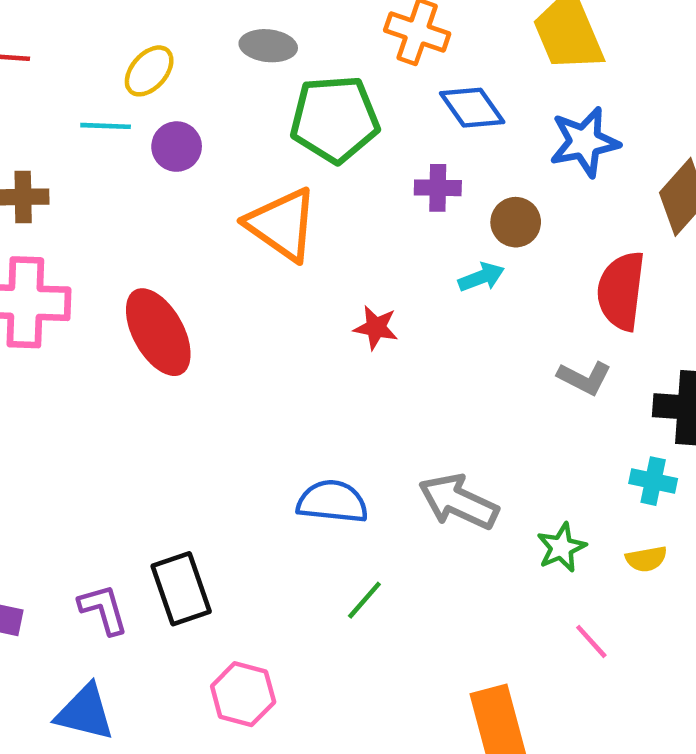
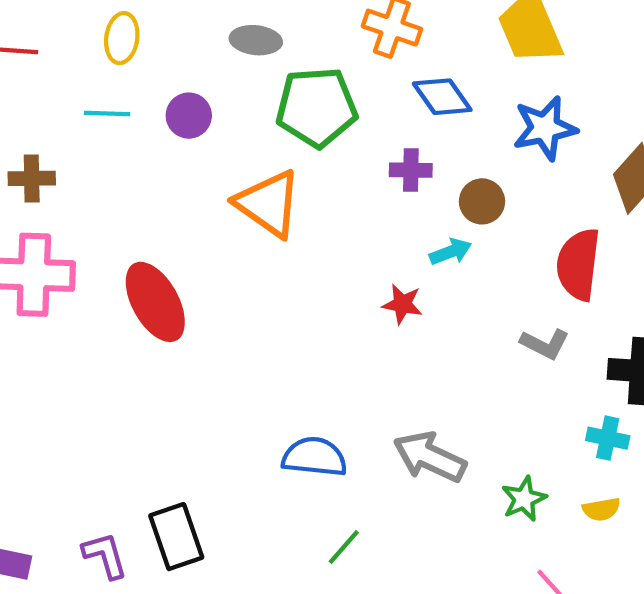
yellow ellipse: (149, 71) -> (122, 38), moved, turned -33
purple circle: (177, 147) -> (189, 116), moved
red star: (376, 328) -> (402, 304), moved

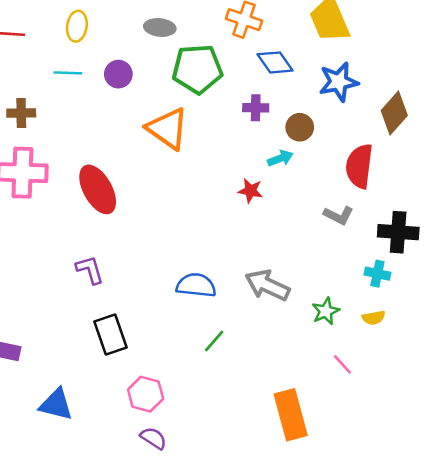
purple L-shape: (105, 555) -> (90, 270), moved

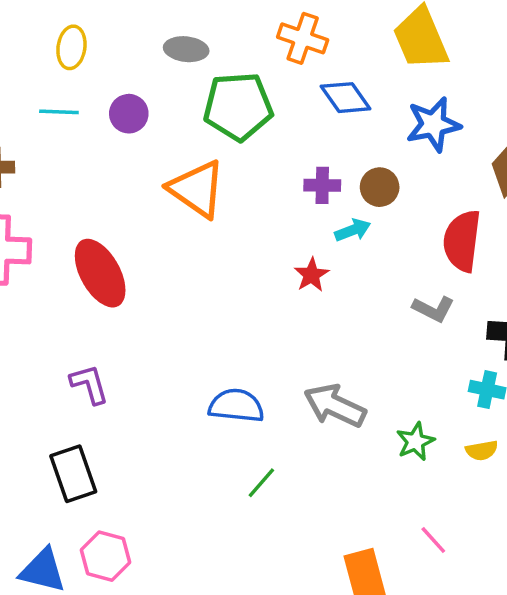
purple cross: (256, 108) -> (322, 185), moved
red star: (250, 191) -> (312, 275), turned 30
black rectangle: (111, 335) -> (73, 474), moved
pink line: (342, 364) -> (433, 540), moved
pink hexagon: (146, 394) -> (106, 556), moved

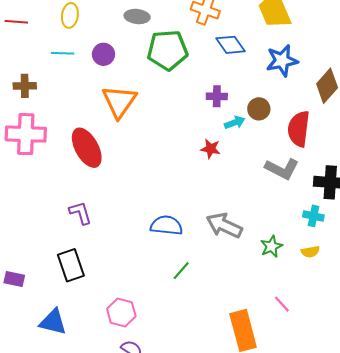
brown circle: (380, 187) -> (259, 109), moved
orange triangle: (197, 189) -> (119, 102), moved, turned 30
red star: (312, 275) -> (211, 149), turned -30
gray L-shape: (433, 309) -> (282, 169), size x1.4
pink hexagon: (106, 556) -> (121, 313), moved

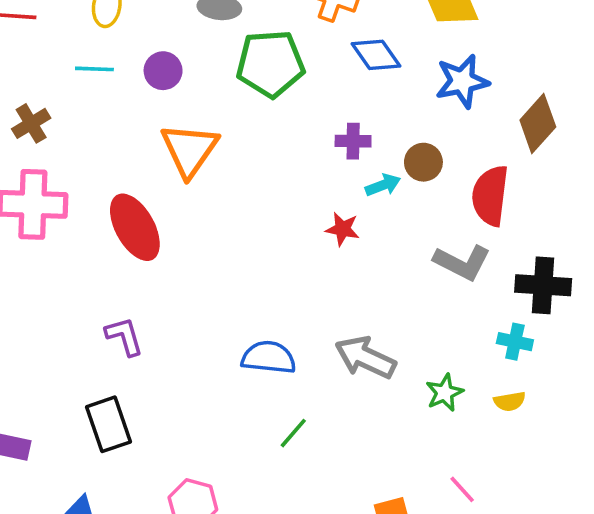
brown cross: (25, 86) -> (31, 123), turned -30

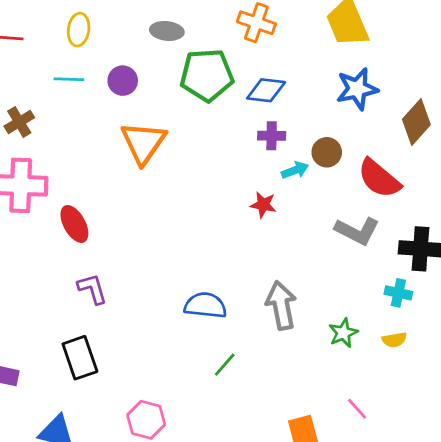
blue diamond: (376, 55) -> (266, 90), moved, turned -48
red semicircle: (490, 196) -> (379, 178), turned -57
red ellipse: (135, 227) -> (74, 224), moved, size x0.7
gray arrow: (365, 357) -> (281, 305), turned 54

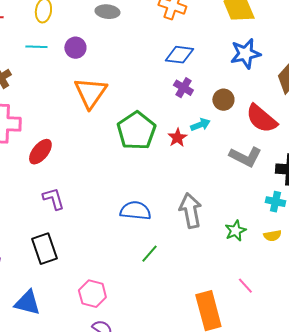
green pentagon: (207, 75) -> (136, 131), moved, turned -30
purple cross: (272, 136) -> (183, 88), turned 30
cyan arrow: (295, 170) -> (200, 125), moved
red star: (263, 205) -> (177, 138), turned 30
red ellipse: (74, 224) -> (40, 152), turned 68

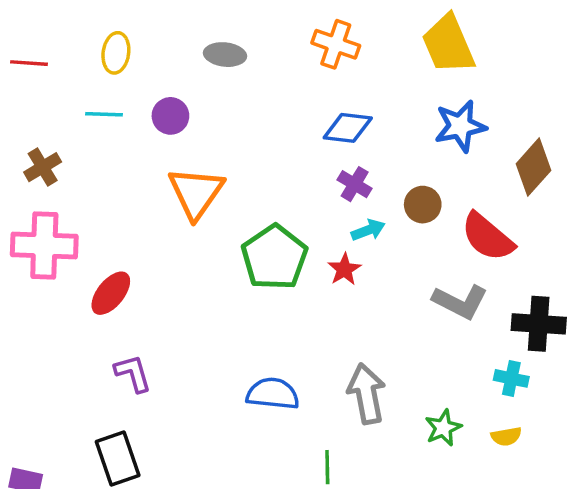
cyan arrow: (200, 125) -> (368, 230), moved
green line: (149, 254) -> (327, 467), moved, turned -42

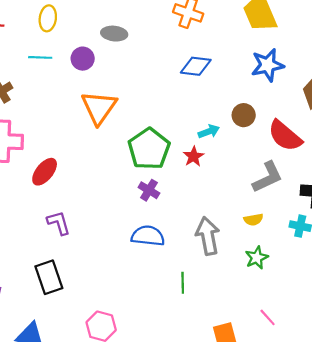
gray ellipse: (225, 55) -> (114, 34), moved
purple cross: (355, 184) -> (149, 190), moved
gray L-shape: (460, 302) -> (268, 177), turned -52
yellow semicircle: (506, 436) -> (253, 220), moved

